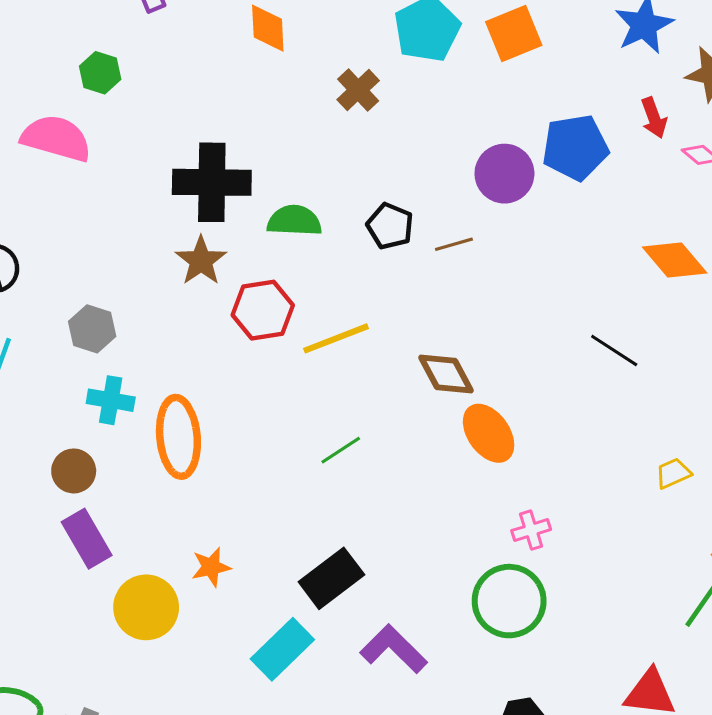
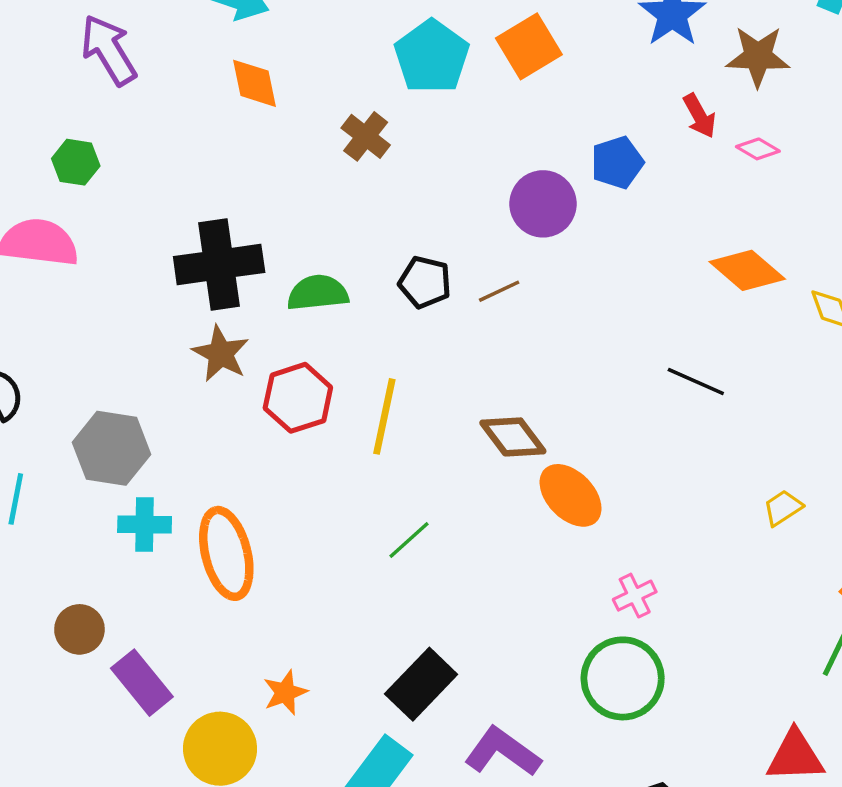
blue pentagon: (575, 147) -> (617, 162), size x0.7
gray hexagon: (92, 329) -> (111, 448), size x1.4
yellow line: (336, 338) -> (384, 416), turned -48
brown circle: (74, 471) -> (79, 629), moved

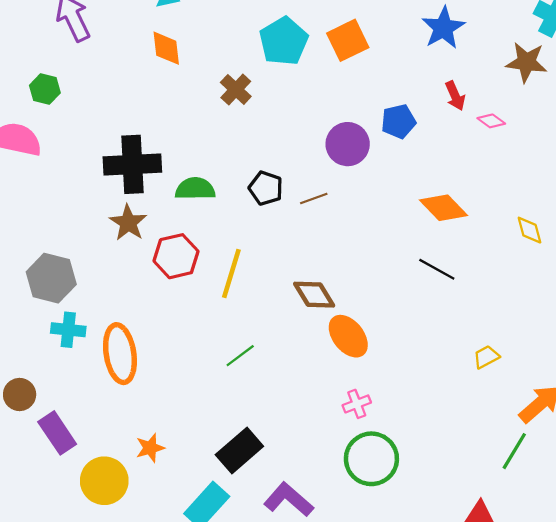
brown star: (758, 56) -> (526, 62), moved
orange diamond: (747, 270) -> (444, 208), moved
pink cross: (635, 596) -> (357, 404), moved

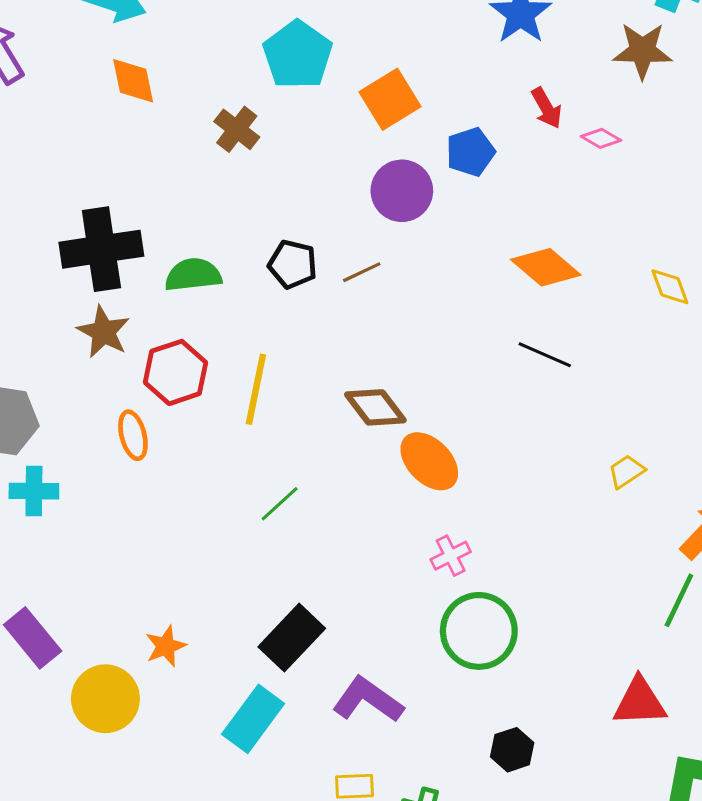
orange square: (348, 40) -> (390, 99), moved
orange ellipse: (120, 354) -> (133, 435), moved, size x0.6

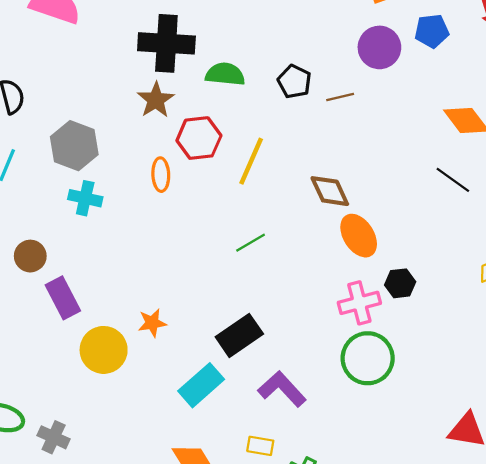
pink cross: (451, 556) -> (359, 303), size x1.5
black hexagon: (512, 750) -> (400, 283), moved

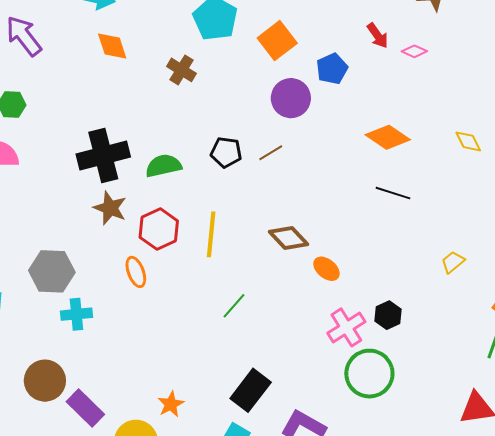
orange ellipse: (359, 236) -> (326, 269), size x0.7
brown circle: (30, 256) -> (45, 381), size x1.4
black hexagon: (400, 283) -> (388, 315), moved

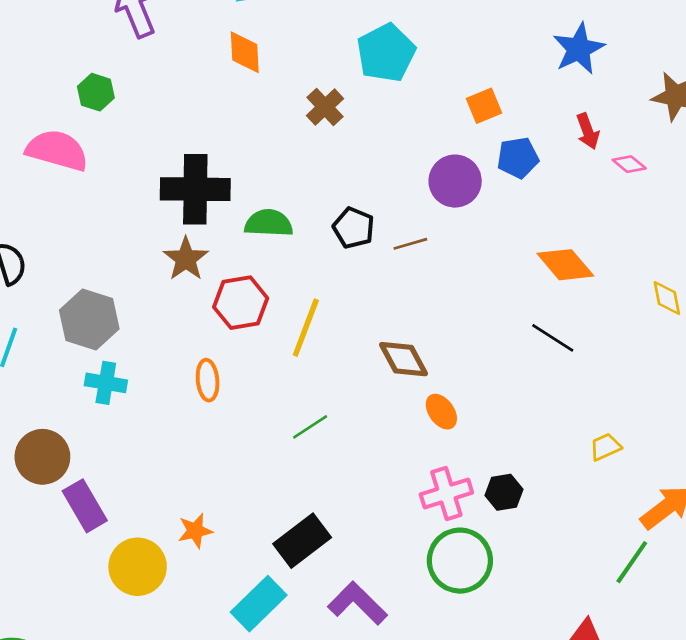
orange square: (277, 41) -> (484, 106), moved, size x0.7
orange ellipse: (136, 272) -> (208, 380), moved

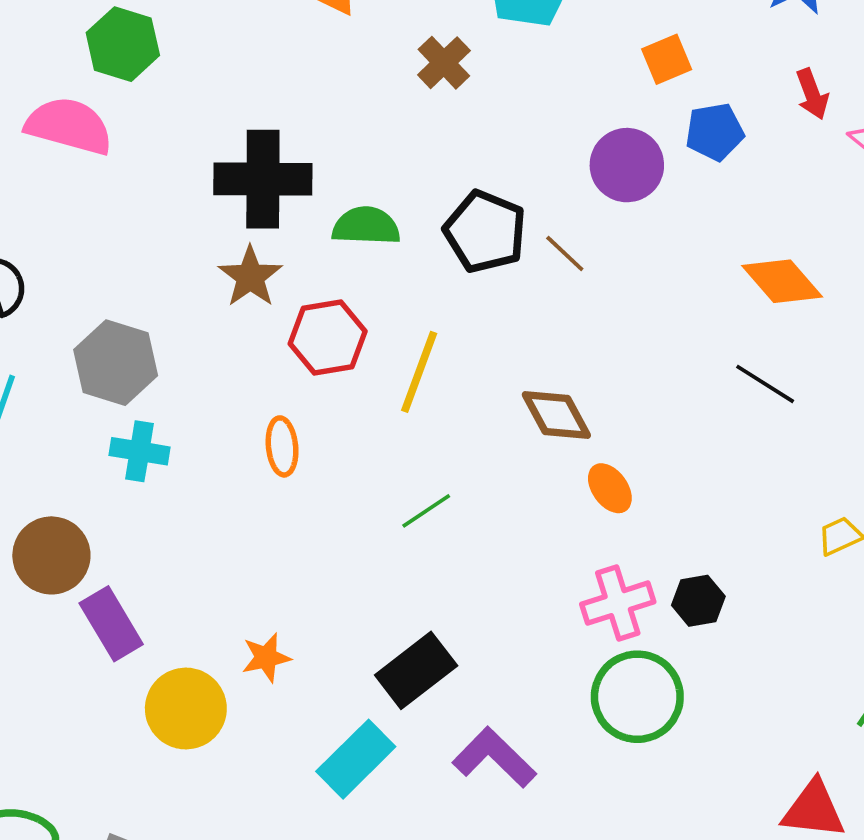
green hexagon: (96, 92) -> (123, 44), size x1.4
black pentagon: (354, 228) -> (485, 232), size x1.4
brown line: (410, 244) -> (565, 253), turned 60

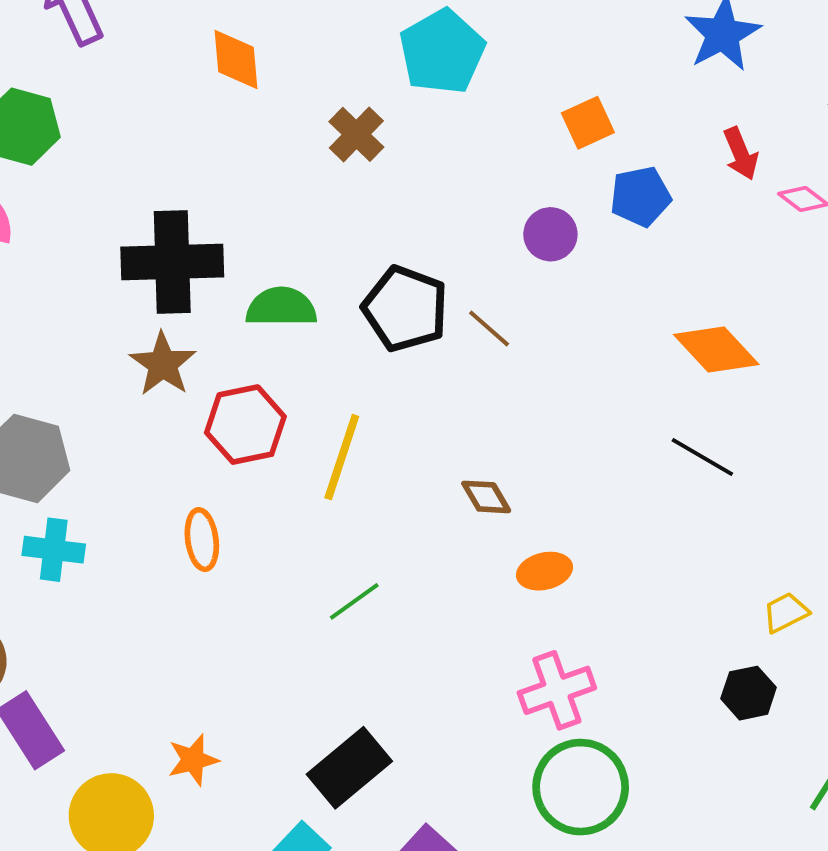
purple circle: (627, 165) -> (550, 234), size x0.7
brown diamond: (556, 415) -> (486, 497), size x0.7
orange ellipse: (610, 488) -> (545, 571), turned -66
black hexagon: (698, 601) -> (749, 693), moved

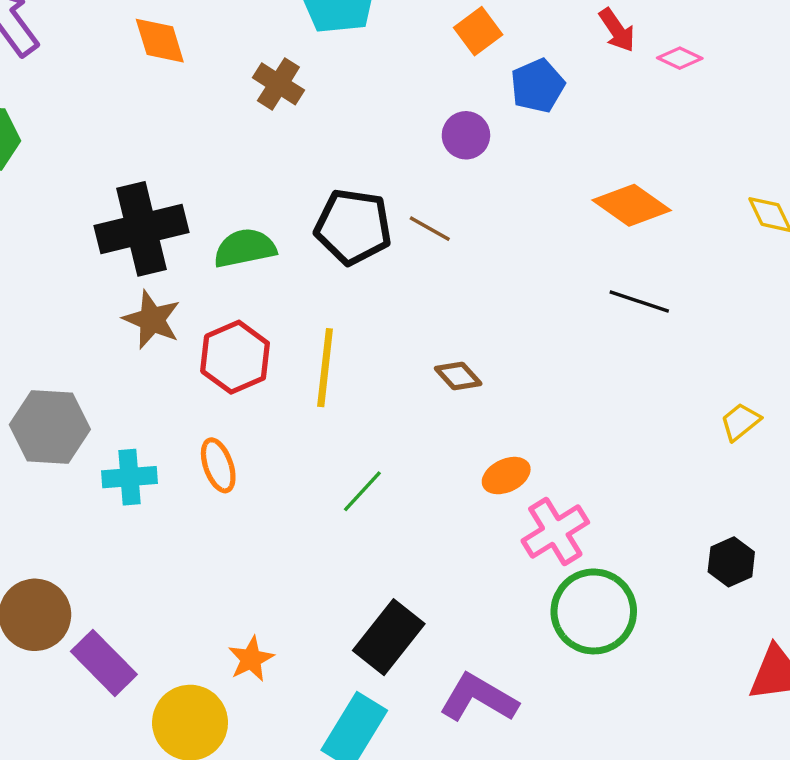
cyan cross: (54, 550) -> (129, 477), moved
orange ellipse: (545, 571) -> (506, 476), moved
black hexagon: (749, 693) -> (731, 562), moved

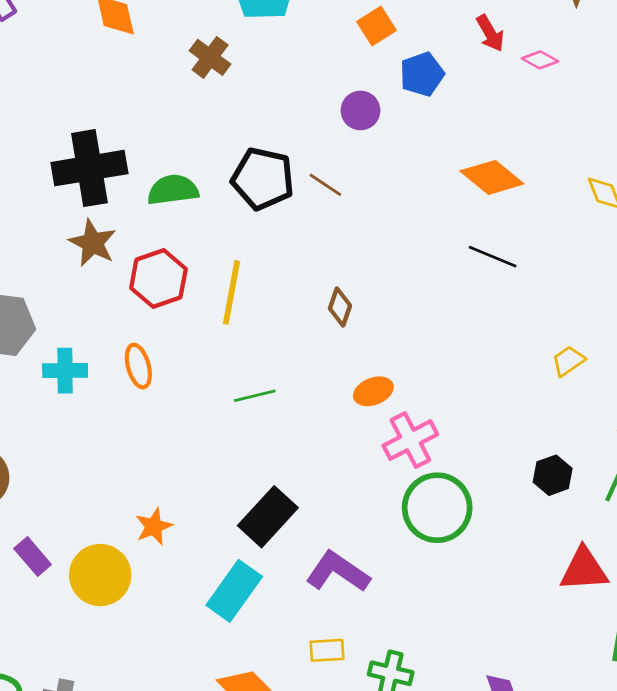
brown diamond: (458, 376) -> (340, 307), turned 57
green line: (362, 491) -> (255, 396), turned 30
purple rectangle: (104, 663) -> (33, 557), moved, size x0.7

